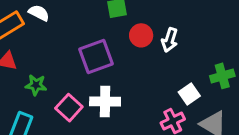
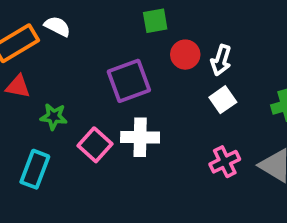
white square: (189, 94) -> (223, 100), moved

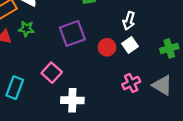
red circle: (185, 55) -> (107, 47), moved
green star: (54, 117) -> (26, 29), moved
white cross: (140, 137) -> (72, 100), moved

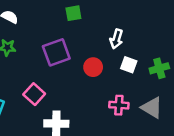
white square: (130, 45) -> (129, 65), moved, turned -35
pink cross: (131, 83) -> (119, 105), turned 30

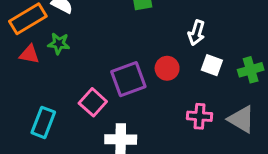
purple square: (56, 52) -> (128, 79), moved

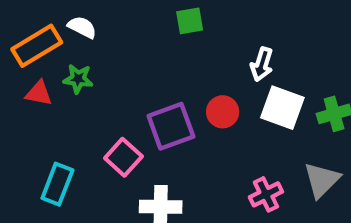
white square: (212, 65) -> (282, 108), size x1.5
pink cross: (200, 116) -> (266, 194), moved, turned -30
gray triangle: (241, 119) -> (322, 180), turned 44

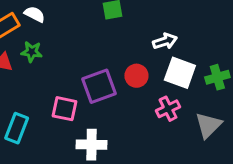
white arrow: (262, 64) -> (165, 41), turned -125
pink square: (123, 157) -> (65, 109), turned -30
pink cross: (266, 194) -> (168, 109), moved

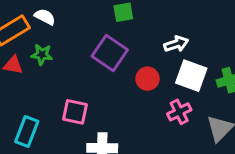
purple square: (99, 86) -> (110, 53), moved, turned -36

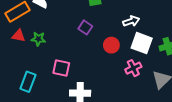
purple square: (110, 53) -> (85, 27), size x0.6
green star: (42, 55) -> (38, 39), moved

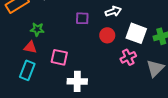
white arrow: (131, 21) -> (113, 11), moved
purple square: (85, 27) -> (82, 18), turned -32
red triangle: (19, 36) -> (30, 47), moved

